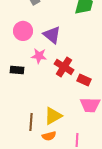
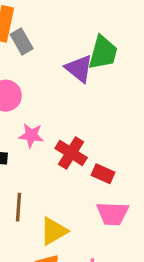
purple triangle: (52, 35) -> (79, 69), moved
brown line: (31, 122) -> (18, 207), moved

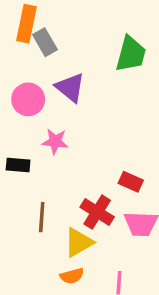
purple triangle: (79, 69) -> (70, 88), moved
red cross: (71, 153) -> (97, 212), moved

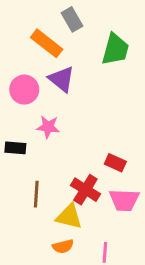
orange rectangle: (27, 24) -> (47, 43), moved, turned -64
gray rectangle: (45, 42) -> (72, 19), moved
yellow triangle: (79, 242) -> (69, 217), turned 44

